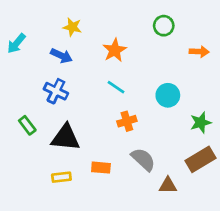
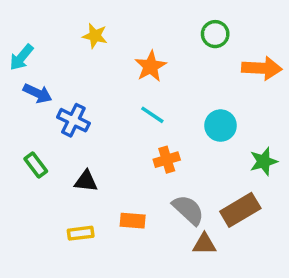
orange arrow: (199, 52) -> (262, 68), size x1.5
blue arrow: (61, 56) -> (38, 93), moved
black triangle: (65, 138) -> (86, 181), size x0.6
brown rectangle: (201, 159) -> (240, 210), moved
brown triangle: (168, 185) -> (204, 244), moved

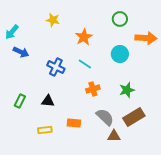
blue cross: (73, 120) -> (56, 67), moved
cyan circle: (221, 126) -> (120, 54), moved
green star: (264, 161) -> (127, 90), moved
green rectangle: (36, 165) -> (20, 101), moved, turned 64

